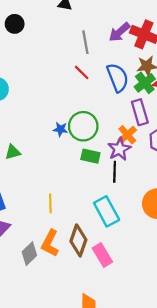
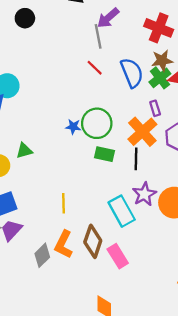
purple arrow: (119, 32) -> (108, 18), moved
purple rectangle: (140, 112) -> (155, 108), size x0.6
orange cross: (127, 135) -> (142, 132), size x1.5
purple star: (119, 149) -> (144, 194), moved
black line: (115, 172) -> (136, 159), moved

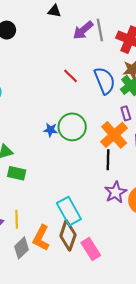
gray line: (98, 36) -> (100, 30), moved
green rectangle: (105, 154) -> (17, 173), moved
yellow line: (63, 203) -> (17, 219), moved
cyan rectangle: (122, 211) -> (69, 211), moved

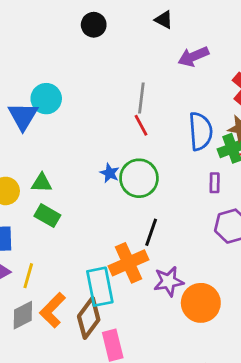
gray line: (100, 30) -> (141, 98), moved
red line: (70, 76) -> (141, 125), moved
orange cross: (114, 135) -> (129, 263), moved
black line: (108, 160) -> (151, 232), moved

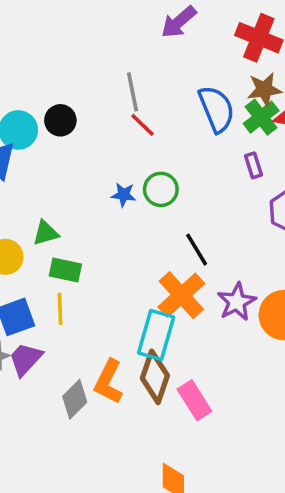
black circle: (94, 25) -> (60, 120), moved
green circle: (139, 178) -> (161, 189), size x0.7
black line: (151, 232) -> (197, 250), turned -32
yellow line: (28, 276) -> (60, 309), moved
cyan rectangle: (100, 287) -> (156, 335), turned 45

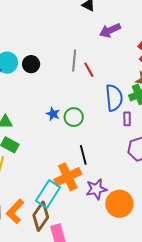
blue semicircle: (216, 109) -> (114, 98), moved
red line: (143, 125) -> (89, 70), moved

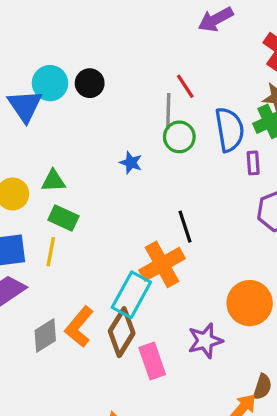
gray line: (74, 60) -> (168, 111), moved
green circle: (74, 117) -> (179, 137), moved
purple star: (96, 189) -> (205, 341), moved

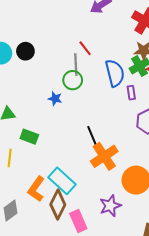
green circle: (179, 137) -> (73, 80), moved
green rectangle: (63, 218) -> (29, 137), moved
orange cross: (162, 264) -> (104, 156), moved
cyan rectangle: (131, 295) -> (62, 181), turned -72
orange L-shape: (79, 327) -> (36, 189), moved

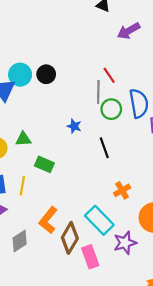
green circle: (73, 80) -> (111, 109), moved
black line: (92, 136) -> (104, 148), moved
orange cross: (104, 156) -> (122, 190), size x0.6
cyan rectangle: (62, 181) -> (99, 220), moved

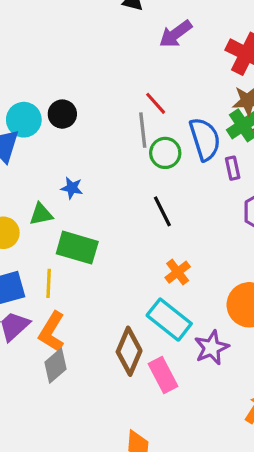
blue star: (74, 126) -> (72, 188), moved
green rectangle: (44, 164) -> (77, 248), size x1.4
orange cross: (122, 190) -> (178, 272), moved
orange L-shape: (48, 220) -> (52, 332), moved

